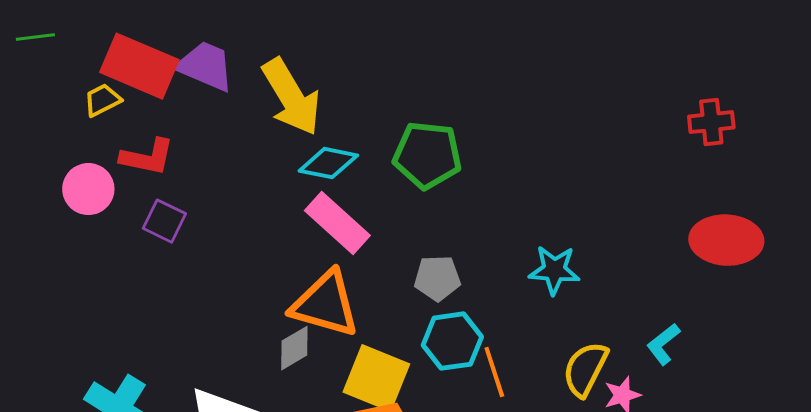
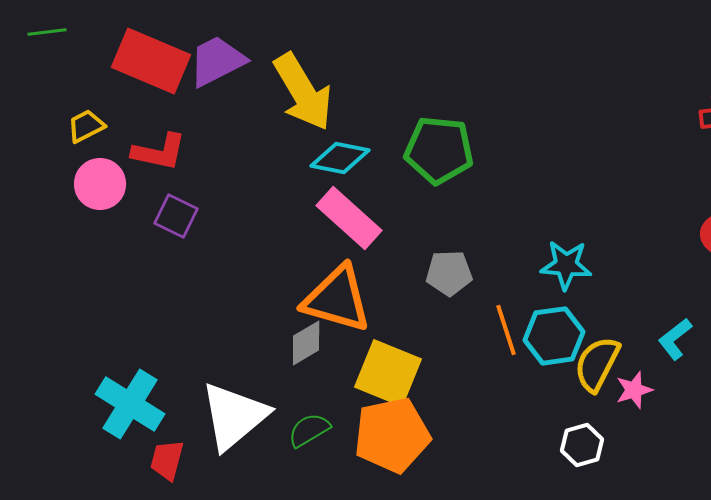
purple trapezoid: (205, 66) -> (217, 61), turned -50
yellow trapezoid: (102, 100) -> (86, 126), moved
cyan hexagon: (452, 341) -> (554, 336), moved
orange line: (494, 372) -> (506, 330), moved

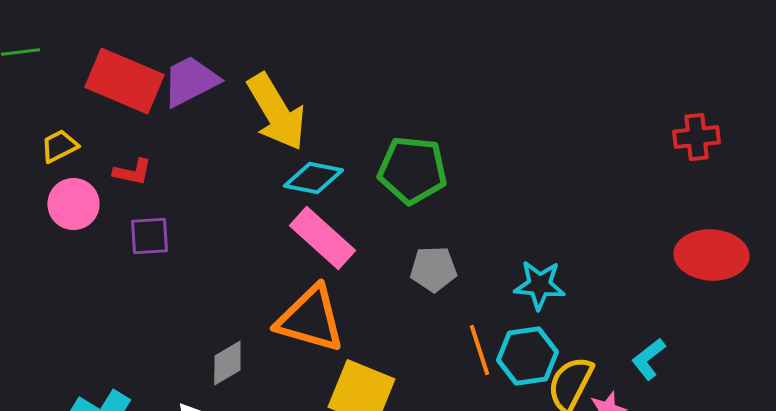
red L-shape: (159, 152) -> (132, 172), size x0.7
purple square: (176, 216) -> (149, 236), turned -30
gray pentagon: (449, 273) -> (433, 269), moved
gray diamond: (306, 343) -> (227, 363), moved

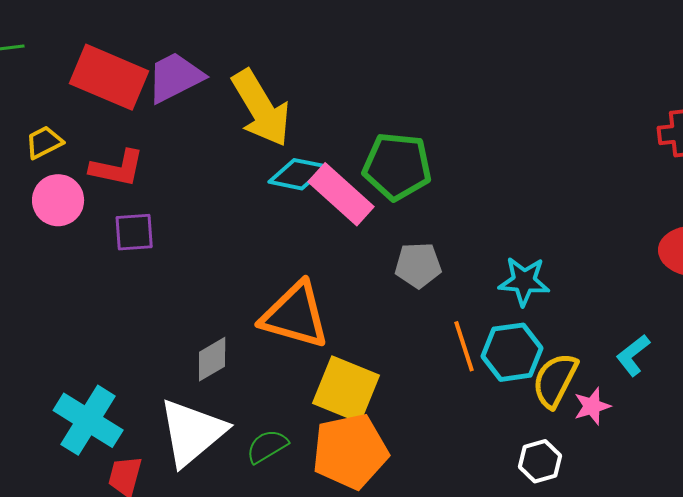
red L-shape: (132, 172) -> (117, 168), size x1.4
pink rectangle: (322, 238) -> (341, 194), moved

